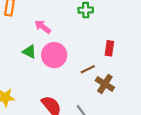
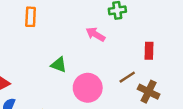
pink arrow: (43, 27) -> (95, 34), moved
pink circle: (54, 55) -> (88, 88), moved

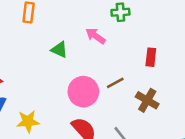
green triangle: (59, 65) -> (59, 50), moved
brown line: (127, 77) -> (115, 83), moved

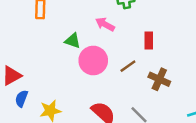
red rectangle: (151, 57) -> (149, 40), moved
pink circle: (83, 92) -> (93, 60), moved

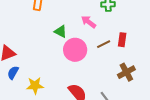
brown line: (128, 66) -> (104, 44), moved
brown cross: (159, 79) -> (126, 72), turned 30

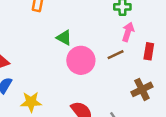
pink arrow: (88, 22) -> (128, 32), moved, turned 70
red rectangle: (122, 40) -> (149, 51), moved

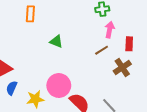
pink circle: (81, 60) -> (59, 85), moved
brown cross: (142, 89) -> (122, 67), moved

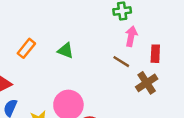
orange rectangle: (30, 14) -> (26, 48), moved, turned 35
brown line: (102, 50) -> (121, 62), turned 64

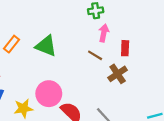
green triangle: (66, 51) -> (46, 46), size x1.5

